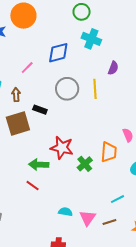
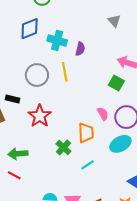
cyan cross: (91, 39) -> (57, 40), moved
blue diamond: (58, 53) -> (30, 29), moved
red star: (62, 148) -> (40, 116), moved, turned 30
cyan line: (118, 199) -> (88, 165), moved

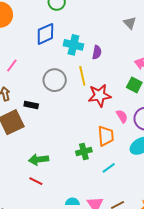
red star: (40, 116) -> (99, 95), moved, turned 30
green cross: (63, 147) -> (84, 151), turned 35

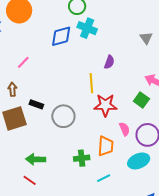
cyan cross: (73, 45) -> (87, 28), moved
gray circle: (55, 80) -> (63, 116), moved

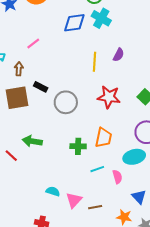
yellow line: (91, 83) -> (94, 62), moved
pink semicircle: (124, 129) -> (117, 177), moved
red line: (30, 180) -> (11, 156), moved

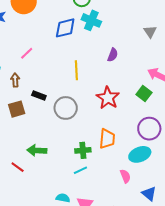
yellow line: (94, 62) -> (76, 70), moved
red star: (109, 97) -> (108, 98), turned 30
brown square: (17, 98) -> (17, 109), size x0.7
cyan line: (97, 169) -> (80, 170), moved

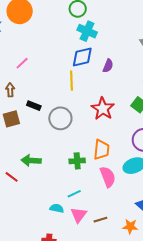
blue diamond: (65, 28) -> (82, 57), moved
cyan line: (80, 170) -> (74, 194), moved
pink semicircle: (125, 176) -> (108, 177), moved, size x1.5

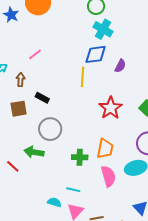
gray circle: (60, 118) -> (50, 129), moved
cyan line: (74, 194) -> (73, 190), turned 32

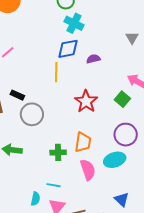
purple semicircle: (120, 66) -> (93, 59), turned -128
gray circle: (50, 129) -> (32, 114), moved
cyan semicircle: (54, 202) -> (35, 199), turned 88

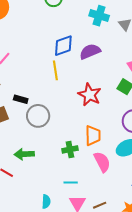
cyan cross: (74, 23) -> (99, 16), moved
purple semicircle: (93, 59) -> (90, 51), size x1.5
cyan semicircle: (35, 199) -> (46, 202), moved

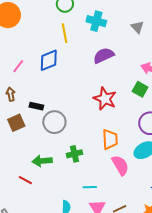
cyan cross: (99, 16) -> (96, 21), moved
blue diamond: (63, 46) -> (49, 60), moved
yellow line: (55, 70) -> (65, 33), moved
green cross: (70, 149) -> (75, 154), moved

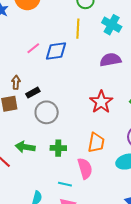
pink line: (18, 66) -> (33, 48), moved
brown arrow: (11, 94) -> (16, 82), moved
black rectangle: (36, 106) -> (33, 93), turned -56
pink semicircle: (120, 165) -> (85, 168), moved

